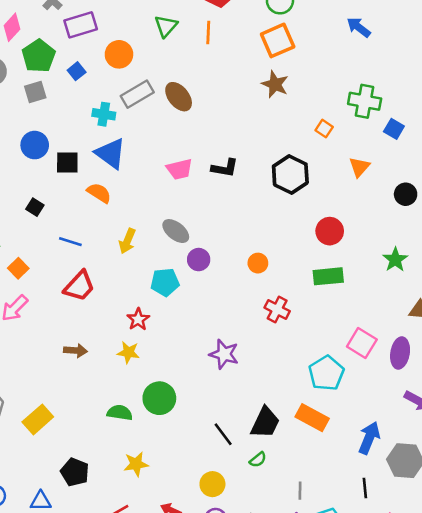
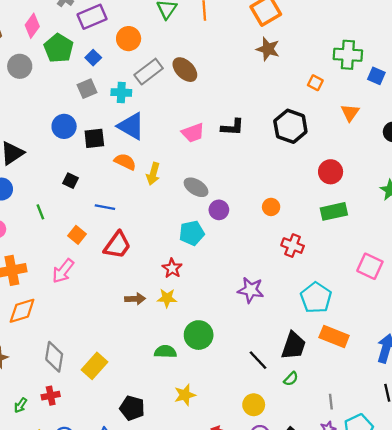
gray square: (35, 92) -> (87, 89), moved
yellow arrow: (127, 241) -> (153, 174), moved
orange square: (18, 268) -> (77, 235), moved
brown arrow: (76, 351) -> (135, 299), moved
cyan pentagon: (326, 373) -> (316, 298), moved

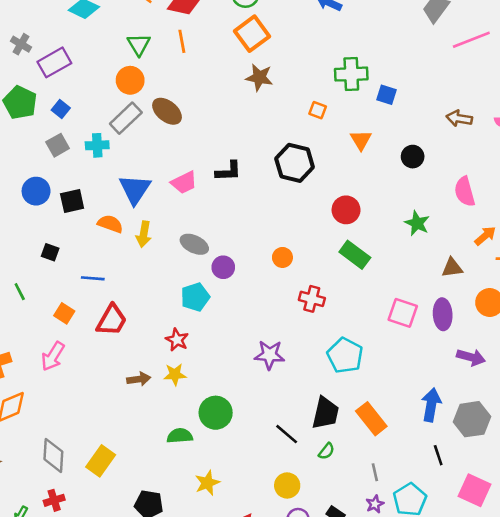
orange circle: (129, 39) -> (130, 80), moved
blue triangle: (131, 126) -> (135, 189), moved, turned 40
green rectangle: (334, 211) -> (355, 255), turned 55
orange rectangle: (334, 337) -> (371, 419), moved, turned 36

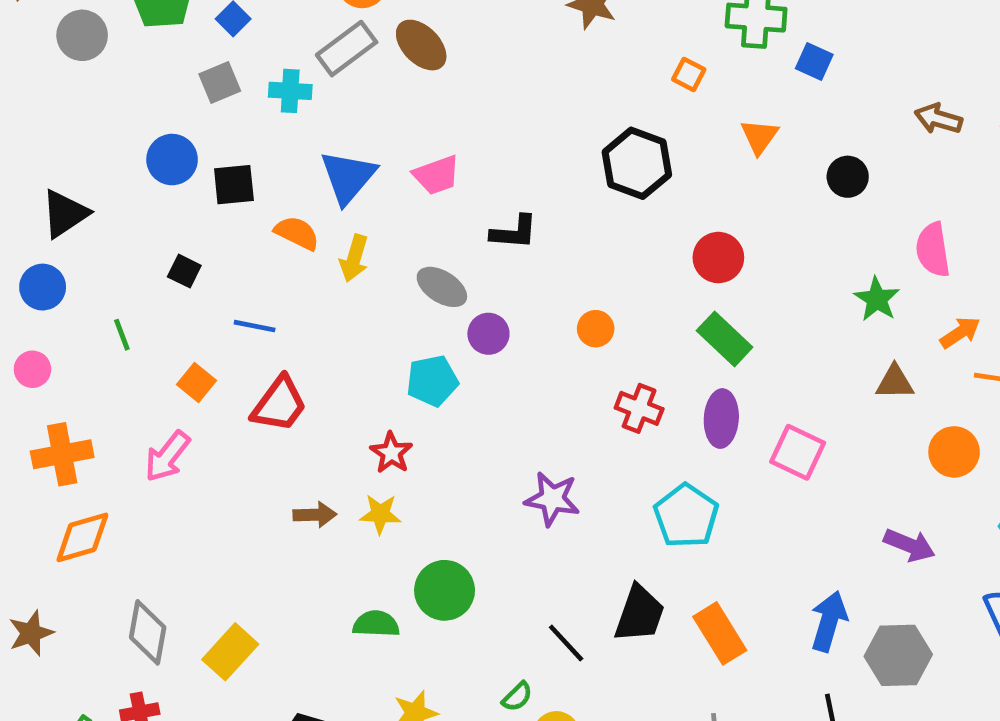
black L-shape: (229, 171) -> (514, 232), moved
green star: (417, 223) -> (877, 299), moved
purple ellipse: (443, 314) -> (721, 419), moved
green semicircle: (326, 451) -> (517, 697), moved

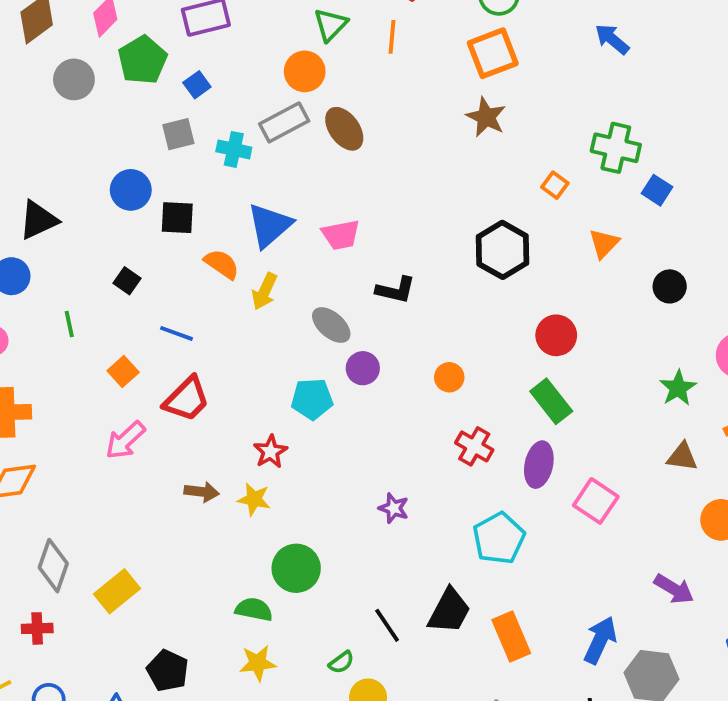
pink arrow: (167, 456) -> (125, 440), moved
purple star: (552, 499) -> (394, 508), size x0.7
green semicircle: (376, 624) -> (254, 609), moved

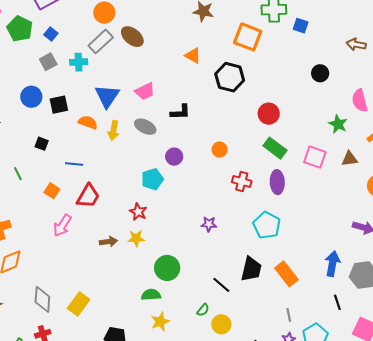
orange square: (555, 185) -> (248, 37), size x2.0
orange triangle: (604, 243) -> (193, 56), moved, turned -30
gray ellipse: (331, 325) -> (145, 127), moved
pink square: (596, 501) -> (315, 157), moved

